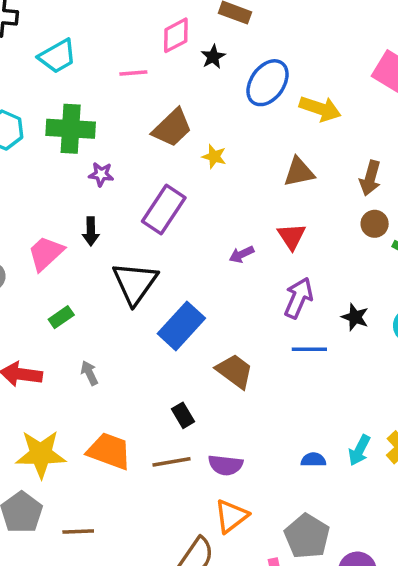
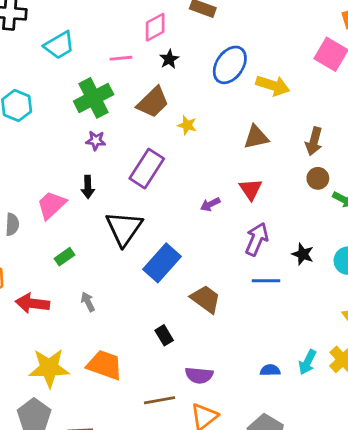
black star: (213, 57) -> (169, 59), moved
green cross: (71, 129) -> (94, 98), moved, turned -30
brown line: (172, 462) -> (160, 400), moved

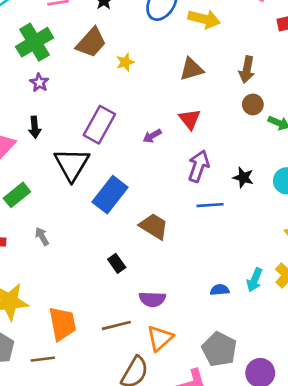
yellow star: (187, 125) -> (125, 62), turned -30
purple star: (96, 141) -> (39, 83), turned 30
purple rectangle: (147, 169) -> (99, 125), moved
green rectangle: (65, 257) -> (17, 195), size x1.4
orange trapezoid: (105, 365) -> (62, 324), moved, turned 63

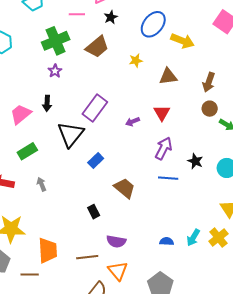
yellow star: (125, 62) -> (136, 60), moved
blue rectangle: (110, 195) -> (96, 160), size x0.6
orange triangle: (160, 338) -> (118, 271), turned -35

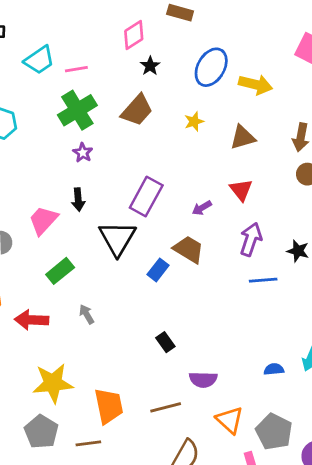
pink line: (77, 14) -> (76, 69), moved
brown trapezoid: (125, 188) -> (189, 249), moved
orange triangle: (118, 271) -> (230, 420), moved

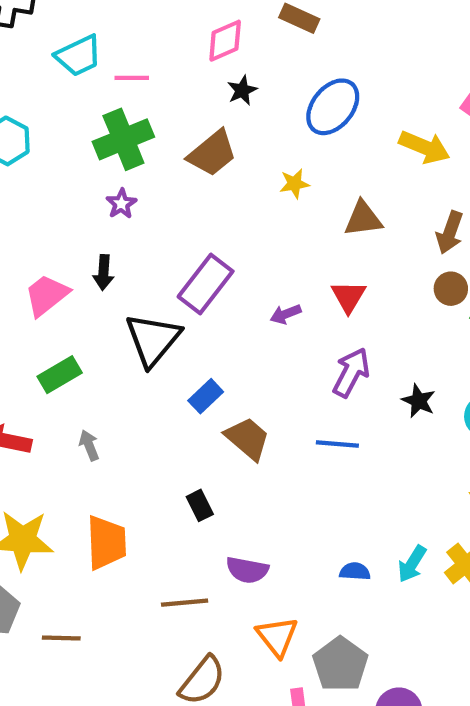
yellow arrow: (256, 85) -> (424, 147), moved
brown trapezoid: (189, 249) -> (248, 438), moved
blue line: (263, 280) -> (337, 444), moved
orange trapezoid: (109, 406) -> (106, 543), moved

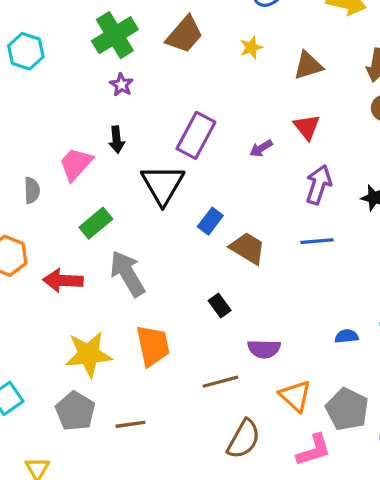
gray arrow: (89, 445) -> (127, 274), size x2.0

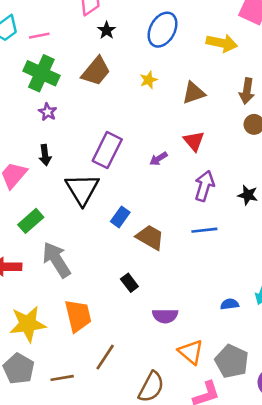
green cross: (115, 35) -> (41, 73), turned -32
brown line: (220, 382) -> (105, 357), moved, turned -40

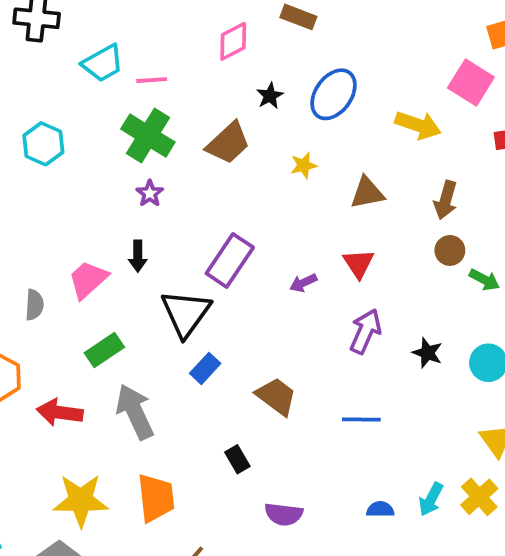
black star: (107, 30) -> (270, 96), moved
blue rectangle: (120, 217) -> (205, 368), moved
blue line: (204, 230) -> (361, 419), moved

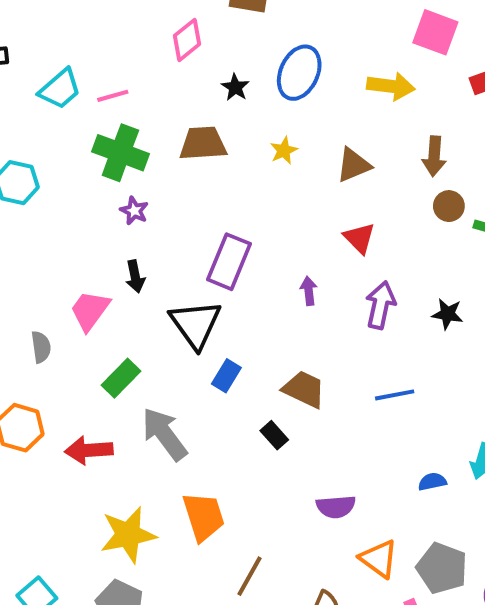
brown trapezoid: (228, 143) -> (203, 144), turned -129
purple arrow: (303, 283) -> (309, 291), moved, turned 120
black rectangle: (237, 459) -> (274, 435), moved

